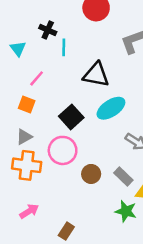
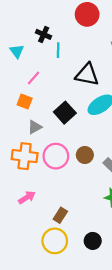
gray triangle: (24, 137) -> (35, 127), moved
pink circle: (63, 150) -> (56, 156), moved
brown circle: (91, 174) -> (85, 155), moved

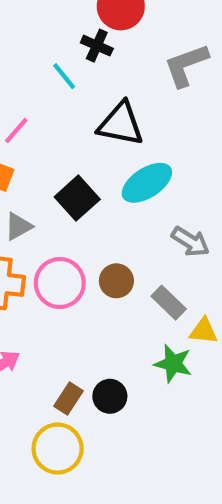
black cross: (44, 34) -> (97, 46), moved
cyan line: (58, 50) -> (64, 76), turned -40
black circle: (93, 241) -> (110, 396), moved

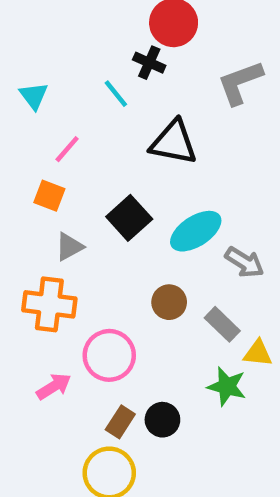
cyan ellipse: (147, 183) -> (196, 231), moved
pink circle: (60, 283) -> (109, 355), moved

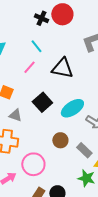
black cross: (149, 63) -> (41, 18), moved
pink line: (67, 149) -> (29, 67), moved
gray triangle: (69, 247) -> (15, 115), turned 48

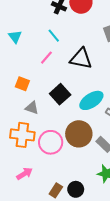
brown circle: (60, 140) -> (79, 134), size x1.6
pink circle: (33, 164) -> (51, 142), moved

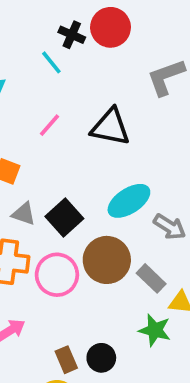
cyan line: (54, 36) -> (51, 62), moved
black square: (60, 94) -> (64, 217), moved
brown rectangle: (56, 190) -> (66, 360), turned -56

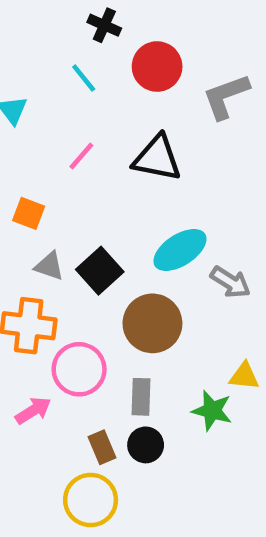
red circle: (111, 27) -> (157, 67), moved
black cross: (72, 35) -> (104, 25), moved
pink circle: (57, 275) -> (79, 369), moved
gray rectangle: (151, 278) -> (141, 397), moved, turned 48

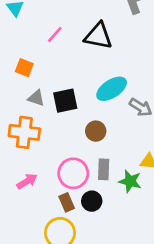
black square: (100, 271) -> (65, 101), turned 30
brown circle: (152, 323) -> (96, 131), size x0.6
pink circle: (79, 369) -> (73, 173), moved
gray rectangle: (141, 397) -> (104, 169), moved

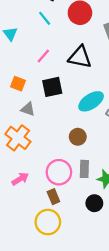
black square: (65, 101) -> (52, 87), moved
orange cross: (24, 132) -> (18, 138), turned 30
black circle: (92, 201) -> (94, 203), moved

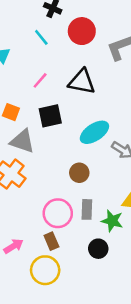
gray triangle: (28, 109) -> (22, 141), size x1.5
pink arrow: (20, 179) -> (13, 246), moved

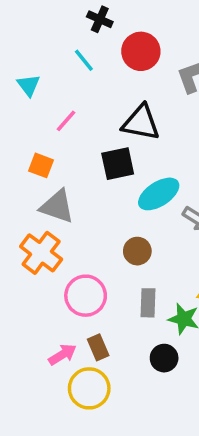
pink line: (40, 80) -> (66, 121), moved
black square: (50, 116) -> (118, 164), moved
pink circle: (58, 213) -> (86, 296), moved
pink arrow: (13, 246) -> (62, 354), moved

